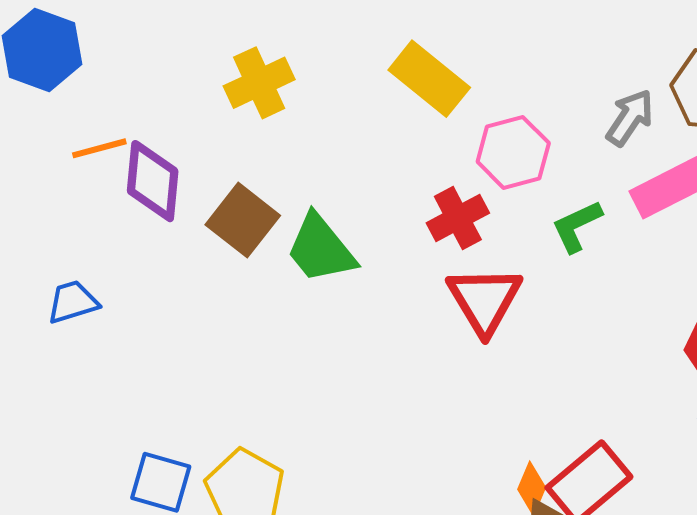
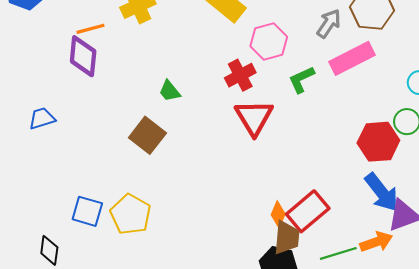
orange line: (99, 148) -> (90, 29), moved
brown square: (243, 220) -> (147, 135), moved
green trapezoid: (321, 249) -> (170, 91), size x0.6

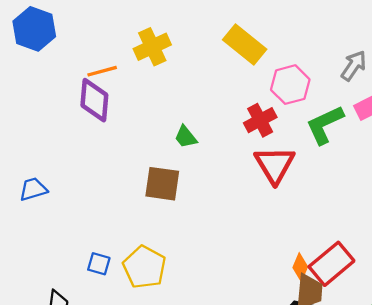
green L-shape: (301, 79) -> (325, 125), size x1.4
blue trapezoid: (42, 118) -> (33, 189), moved
brown square: (147, 135) -> (162, 184), turned -30
blue square: (87, 211) -> (99, 264), size x0.7

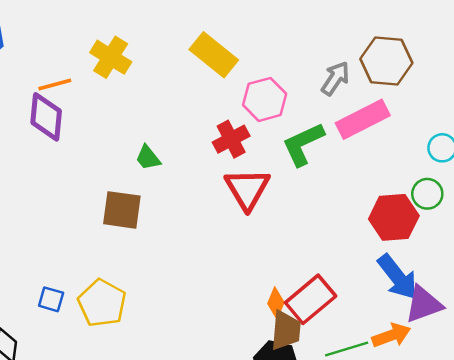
yellow cross: (152, 47) -> (111, 57), turned -33

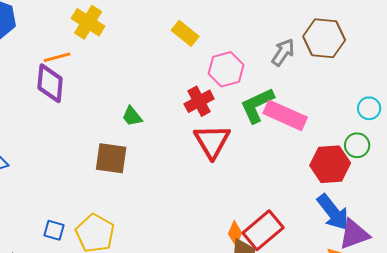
yellow rectangle: (214, 55) -> (185, 33), size x0.7
yellow cross: (111, 57) -> (88, 22), moved
pink rectangle: (363, 119) -> (285, 115), moved, turned 51

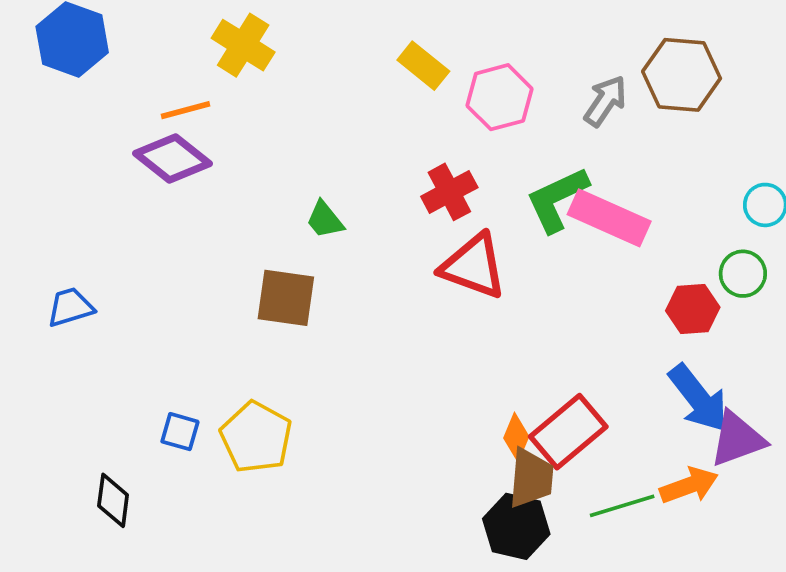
pink hexagon: (226, 69) -> (500, 97), moved
purple diamond: (50, 83) -> (172, 158), turned -57
red triangle: (212, 141) -> (473, 266), turned -39
red hexagon: (330, 164) -> (693, 309), size x0.7

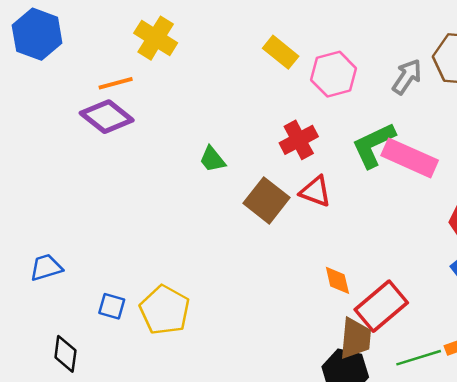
red triangle: (473, 266) -> (315, 191), size x0.7
brown square: (286, 298) -> (267, 200), moved, turned 30
blue trapezoid: (70, 307) -> (46, 267), moved
orange diamond: (516, 437) -> (337, 280), moved, turned -36

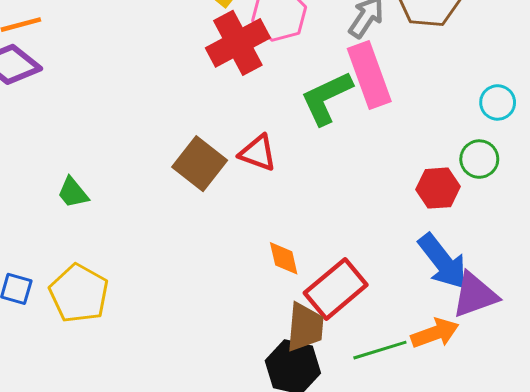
red cross: (299, 140) -> (238, 43), moved, size x1.4
pink rectangle: (410, 158) -> (369, 75), moved, turned 46
green trapezoid: (212, 159) -> (73, 193), moved

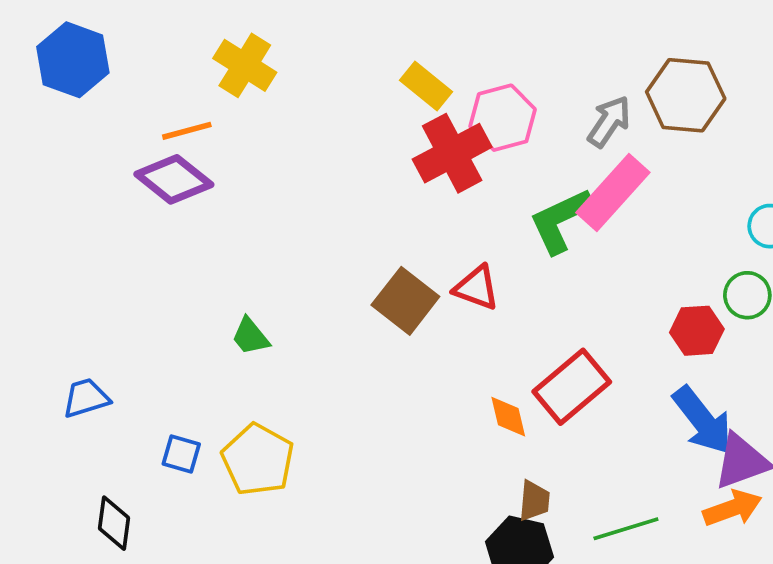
pink rectangle: (369, 75) -> (613, 192), turned 62
red rectangle: (336, 289) -> (572, 387), moved
brown trapezoid: (305, 327) -> (534, 501), size x0.7
orange arrow: (435, 333) -> (732, 508), moved

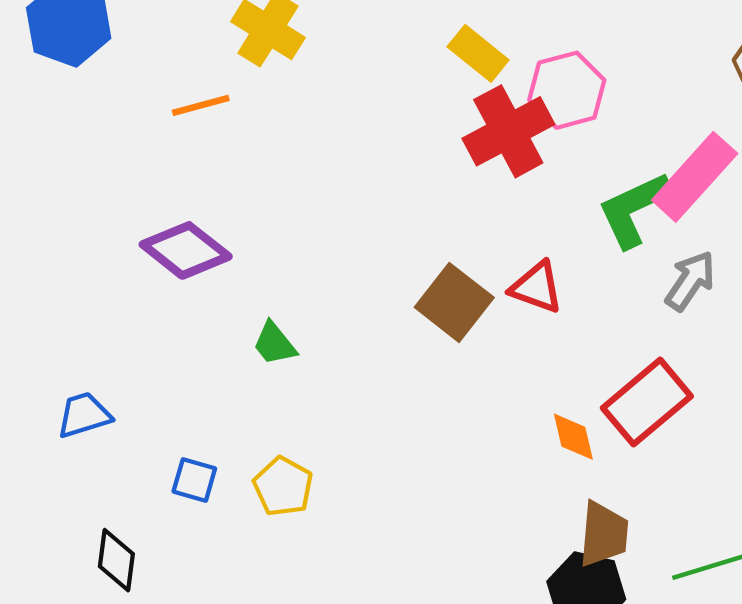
gray arrow: (609, 121) -> (690, 281), moved
purple diamond: (174, 179) -> (186, 250), moved
yellow pentagon: (258, 460) -> (283, 486), size x0.7
brown trapezoid: (534, 501) -> (604, 534), size x1.4

